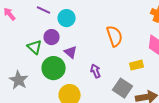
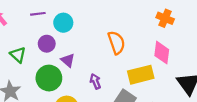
purple line: (44, 10) -> (38, 14), turned -32
green triangle: (35, 47) -> (18, 55), moved
yellow rectangle: (137, 65) -> (141, 75), size x1.6

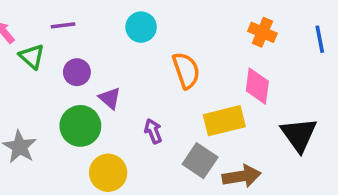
cyan circle: (63, 23) -> (141, 27), moved
green triangle: (18, 55) -> (32, 57), moved

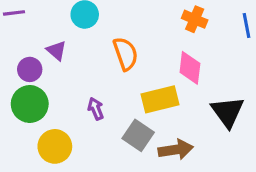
purple circle: (77, 72) -> (30, 69), moved
purple triangle: (110, 98) -> (56, 51), moved

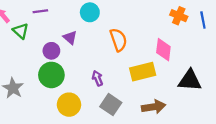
orange cross: (195, 19) -> (179, 16), moved
black triangle: (228, 112) -> (190, 80), turned -50
gray square: (138, 135) -> (111, 105), moved

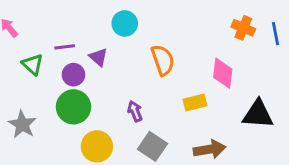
purple line: (40, 11) -> (65, 47), moved
green triangle: (21, 31) -> (32, 64), moved
yellow rectangle: (143, 72) -> (195, 102), size x0.7

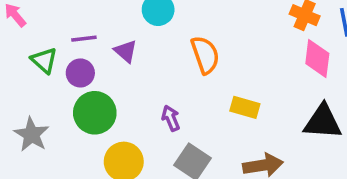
pink diamond: (223, 73) -> (317, 58), moved
purple circle: (73, 75) -> (80, 73), moved
yellow rectangle: (195, 102) -> (245, 107), turned 30

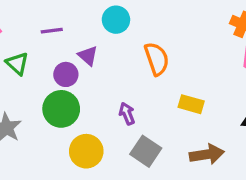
purple line: (84, 39) -> (52, 31), moved
purple circle: (80, 73) -> (66, 74), moved

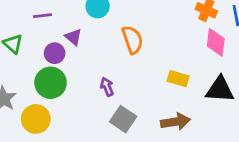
yellow rectangle: (191, 104) -> (178, 79), moved
yellow circle: (86, 151) -> (36, 119), moved

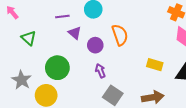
purple line: (42, 16) -> (62, 16), moved
purple circle: (55, 53) -> (95, 45), moved

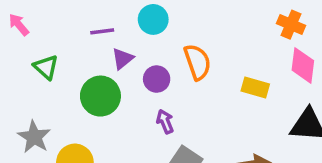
purple triangle: (75, 33) -> (123, 59), turned 40
yellow rectangle: (155, 65) -> (255, 88), moved
green circle: (57, 68) -> (100, 96), moved

